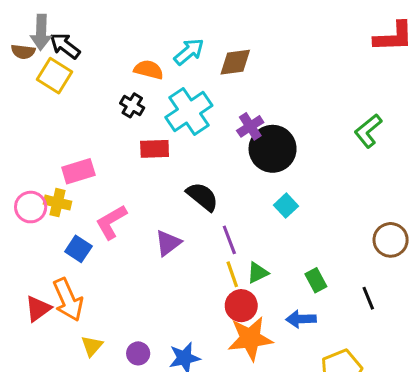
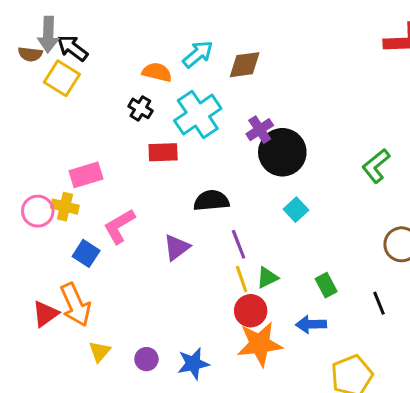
green L-shape: (368, 131) -> (376, 166), moved
black semicircle: (202, 197) -> (211, 201), turned -44

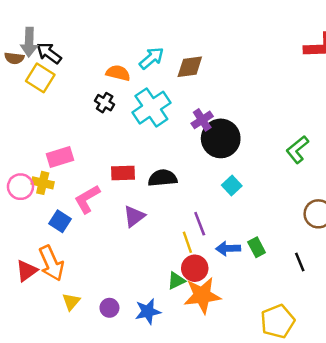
red rectangle: (163, 152) -> (123, 173), moved
purple line: (239, 244) -> (200, 224), moved
green triangle: (267, 278) -> (176, 281), moved
blue arrow: (311, 324) -> (228, 248), moved

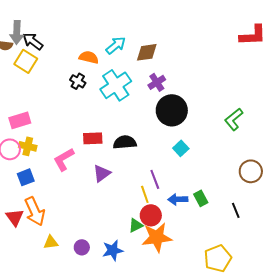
purple cross: (202, 120) -> (157, 82), moved
pink rectangle: (60, 157) -> (20, 120), moved
blue square: (60, 221) -> (26, 177), moved, turned 36
red triangle: (27, 271) -> (15, 217), turned -30
yellow triangle: (71, 302) -> (51, 242), turned 42

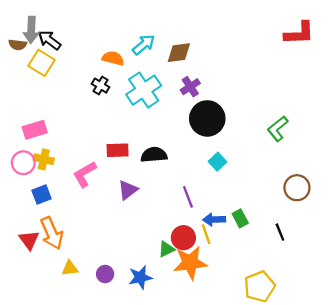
yellow line: (145, 194) -> (206, 234), moved

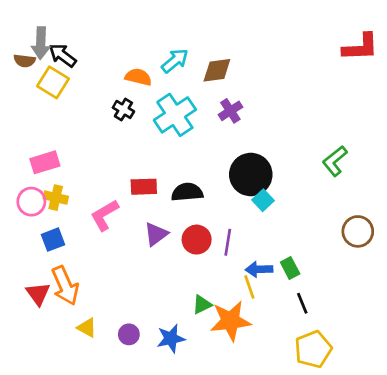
black circle: (207, 118) -> (251, 175), moved
purple line: (188, 197) -> (228, 242), turned 30
black line: (280, 232) -> (302, 303), moved
red circle: (183, 238) -> (197, 240), moved
yellow triangle: (70, 268) -> (87, 328), turned 36

